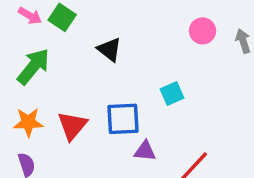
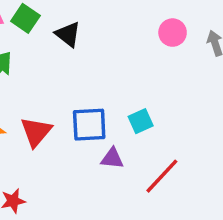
black triangle: (109, 50) -> (68, 34), moved
cyan square: (172, 94) -> (141, 121), moved

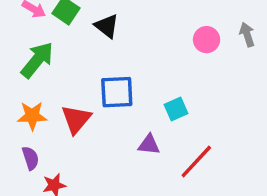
pink circle: (173, 33) -> (207, 40), moved
blue square: (89, 125) -> (117, 92), moved

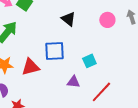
black triangle: (107, 26) -> (68, 19), moved
red triangle: (76, 119) -> (30, 67), turned 36

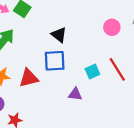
black triangle: (68, 19) -> (59, 35), moved
red line: (101, 92) -> (117, 69), moved, turned -75

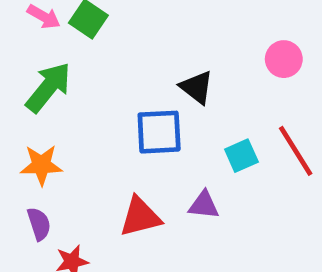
black triangle: (59, 35) -> (197, 87), moved
red triangle: (29, 78) -> (140, 217), moved

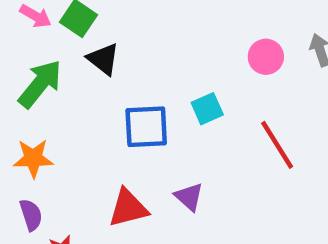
black triangle: (197, 87) -> (103, 59), moved
cyan square: (241, 156) -> (207, 109), moved
purple triangle: (204, 205) -> (189, 197), turned 36

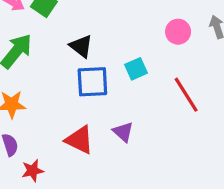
black triangle: (103, 59) -> (81, 46), moved
red triangle: (128, 208) -> (79, 140), turned 40

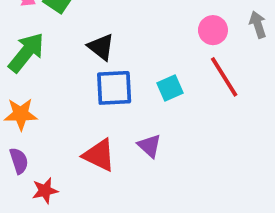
cyan square: (136, 69) -> (170, 88), moved
red line: (186, 95) -> (224, 77), moved

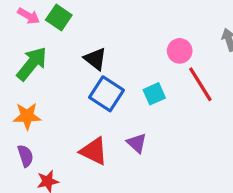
pink circle: (213, 30) -> (180, 51), moved
blue square: (114, 88) -> (106, 94), turned 36

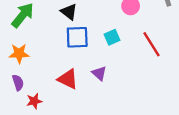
red line: (200, 84) -> (151, 44), moved
blue square: (106, 94) -> (77, 37), turned -35

